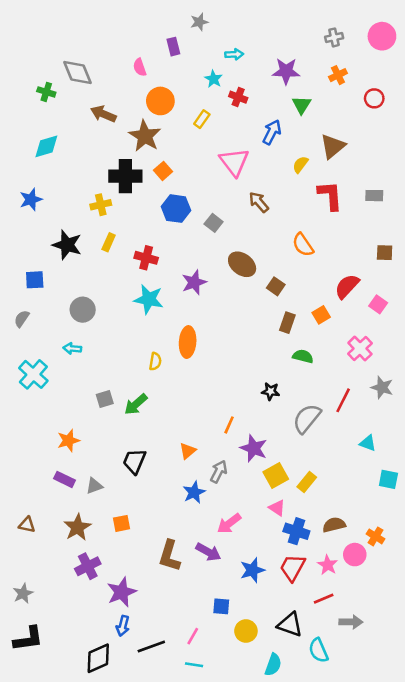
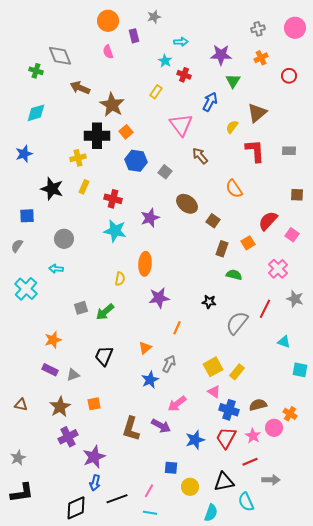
orange circle: (160, 101) -> (108, 21), moved
purple star: (254, 448) -> (159, 298), moved, turned -30
black triangle: (290, 625) -> (224, 482), turned -30

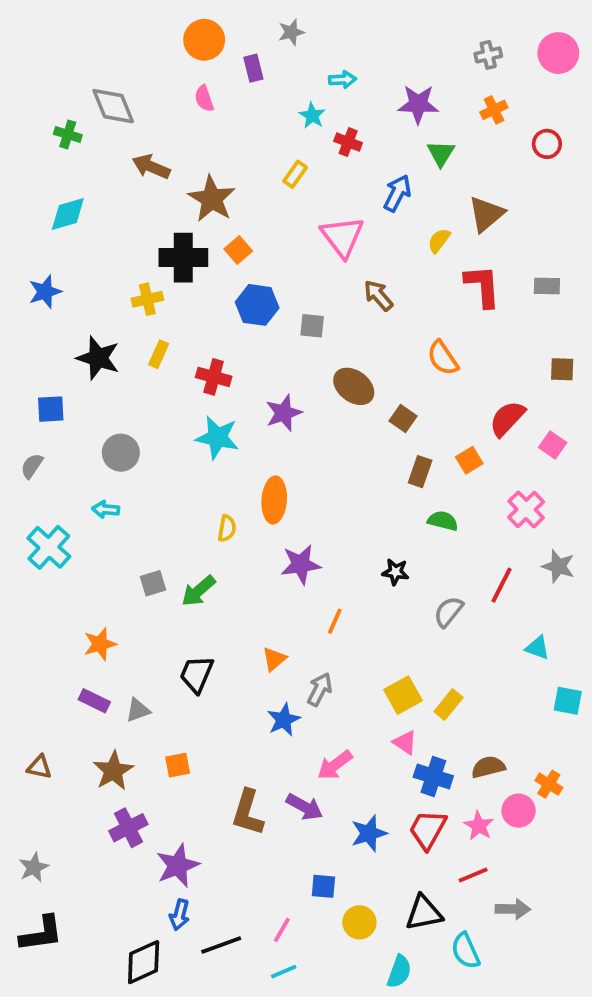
gray square: (165, 172) -> (312, 326), turned -32
gray semicircle: (237, 323) -> (448, 612), size x0.7
cyan line: (150, 513) -> (284, 972), turned -32

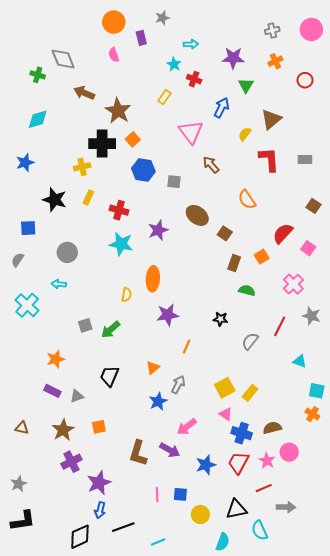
brown square: (562, 369) -> (313, 206), turned 32
orange cross: (549, 784) -> (312, 414), moved
pink line: (282, 930) -> (157, 494), moved, turned -32

